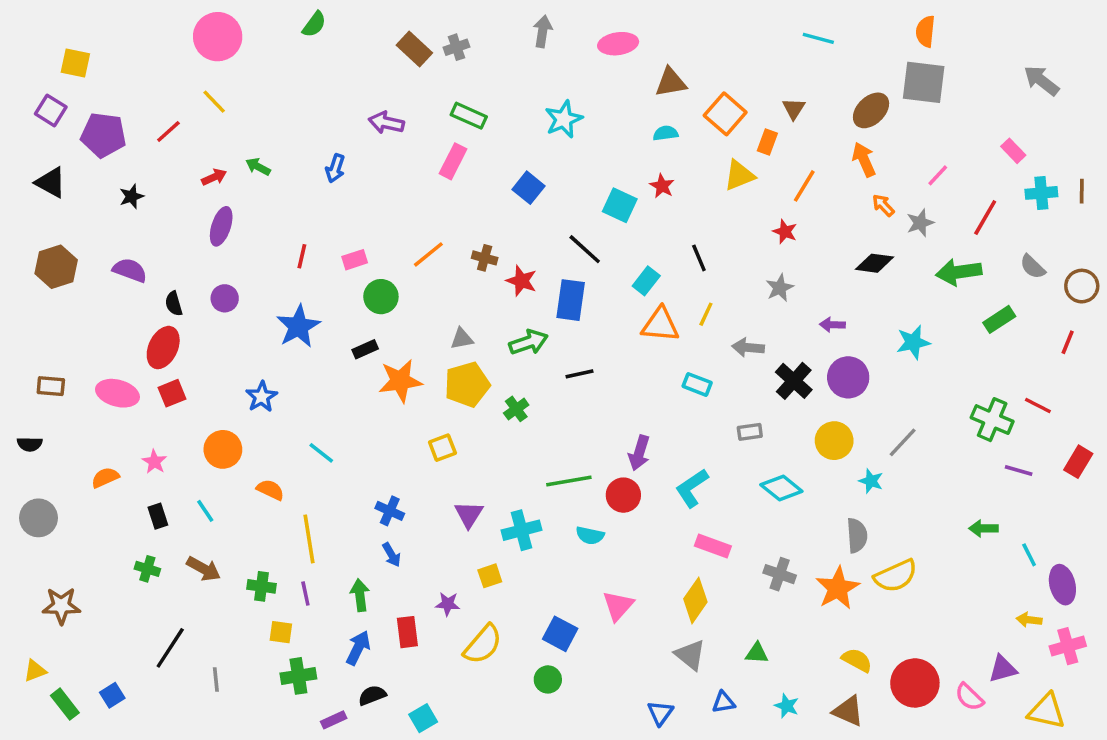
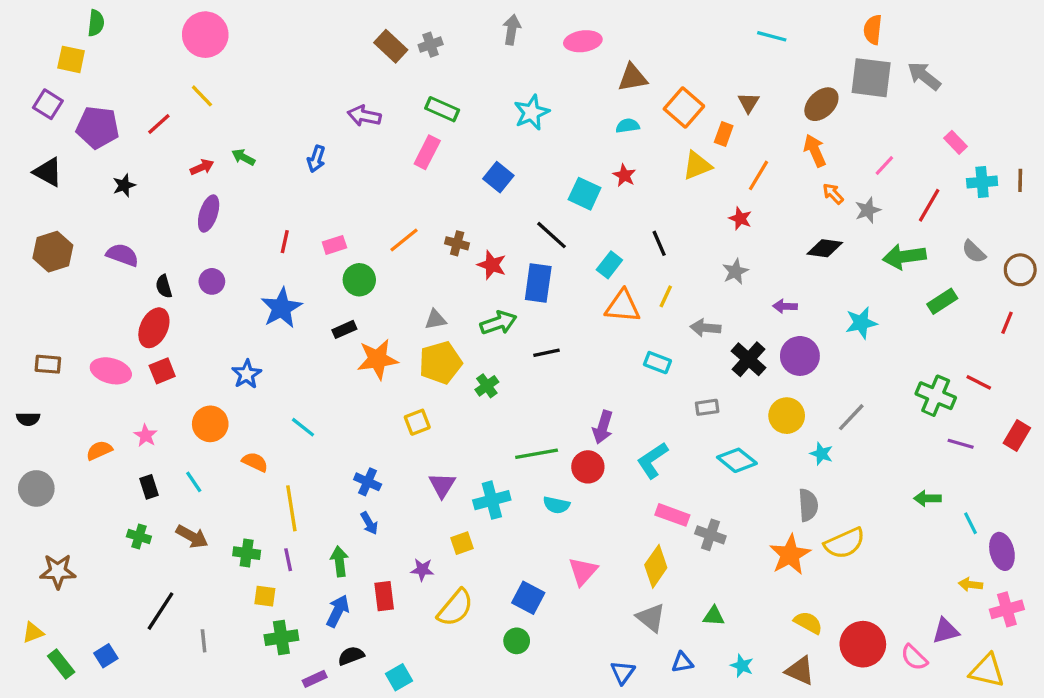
green semicircle: (314, 24) -> (96, 23), moved, turned -30
gray arrow: (1041, 81) -> (924, 76), moved
gray cross: (780, 574) -> (710, 535), moved

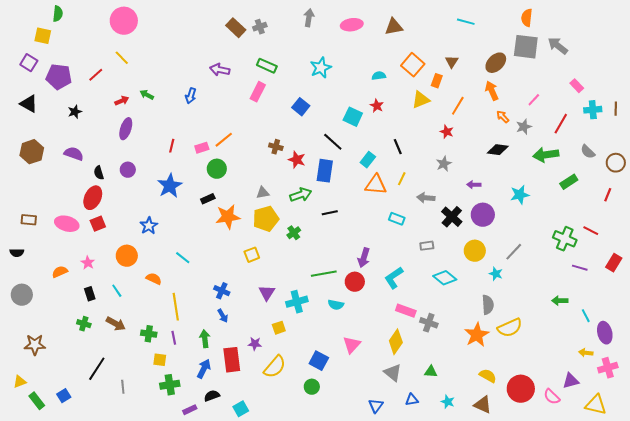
brown triangle: (633, 78) -> (394, 27), moved
orange line: (404, 240) -> (224, 140), moved
red rectangle: (384, 596) -> (232, 360), size x1.4

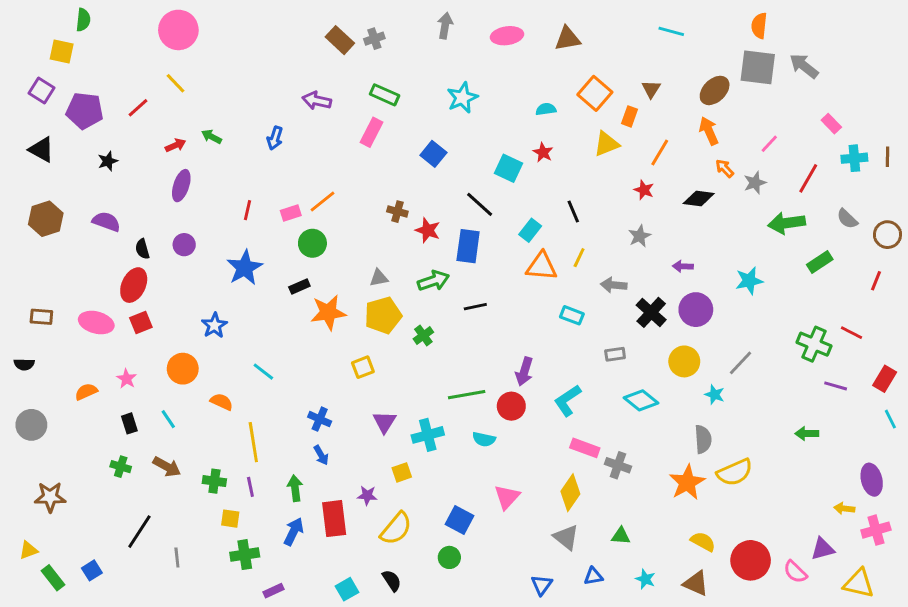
black diamond: (498, 150) -> (699, 199), moved
cyan line: (586, 316) -> (890, 419), moved
black semicircle: (212, 396) -> (392, 581), moved, turned 77

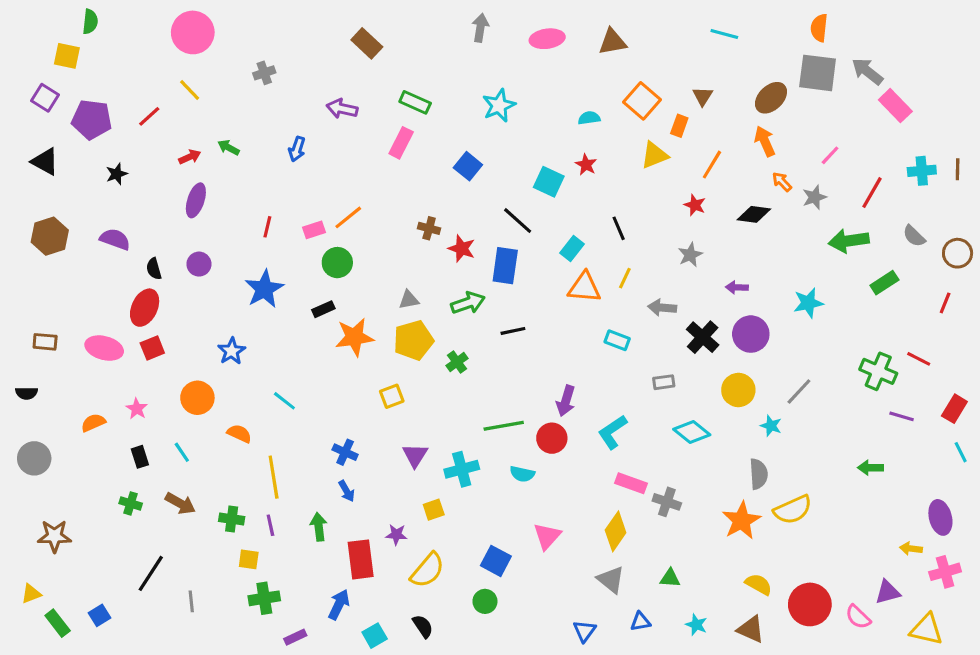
gray cross: (374, 39) -> (264, 73), moved
pink rectangle: (831, 124) -> (895, 106), moved, size x1.5
blue arrow: (294, 532) -> (339, 604), moved

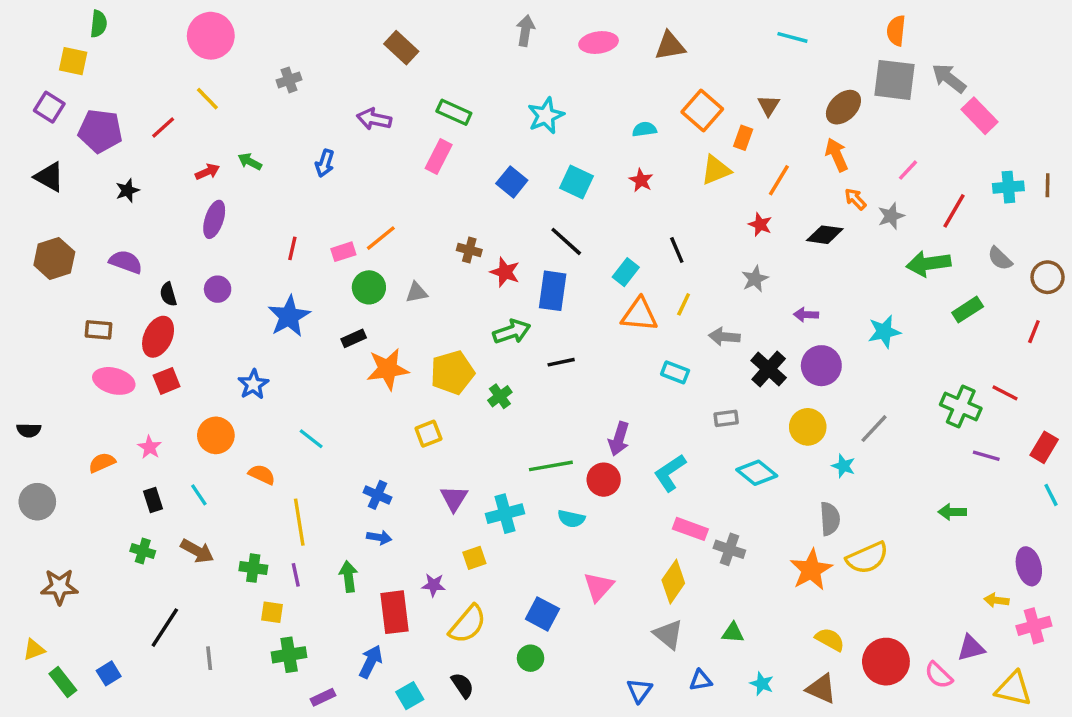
cyan square: (549, 182) -> (576, 182), moved
gray triangle: (409, 300) -> (417, 293), moved
brown rectangle: (45, 342) -> (99, 330), moved
blue arrow: (347, 491) -> (379, 537), turned -50

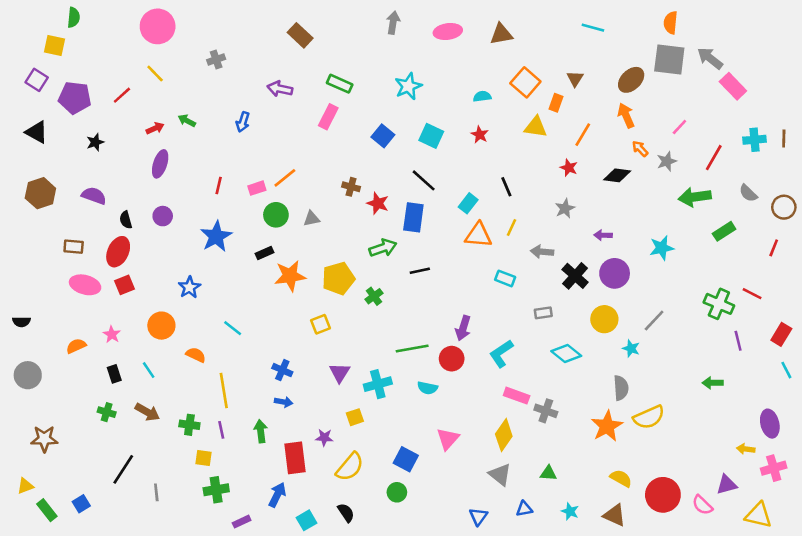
yellow triangle: (716, 170) -> (536, 127), turned 30
purple line: (986, 456) -> (738, 341), turned 60

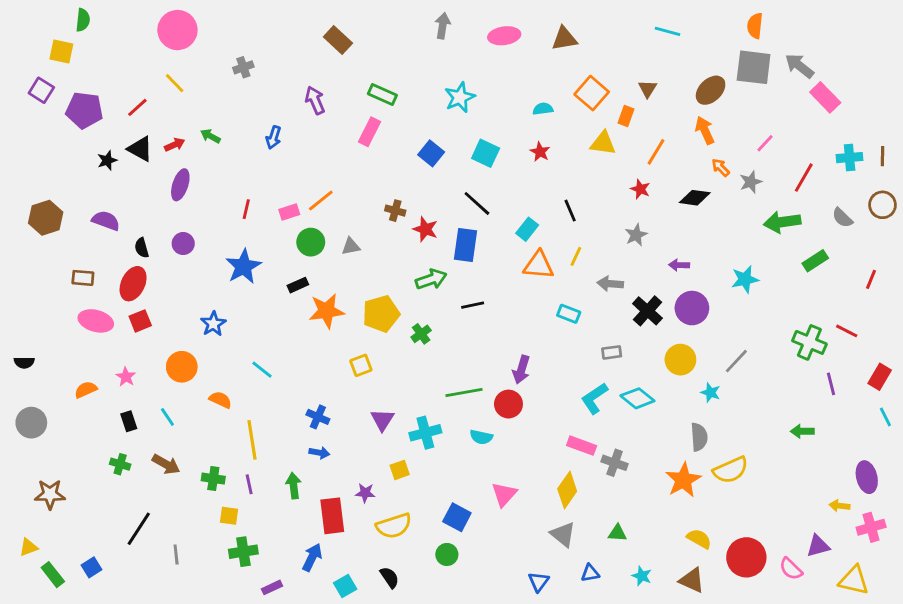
purple arrow: (280, 89) -> (315, 100), turned 55
black triangle: (37, 132) -> (140, 149), moved
brown circle: (784, 207) -> (883, 205), moved
cyan L-shape: (501, 354) -> (594, 398), moved
yellow semicircle: (350, 467) -> (394, 526), turned 32

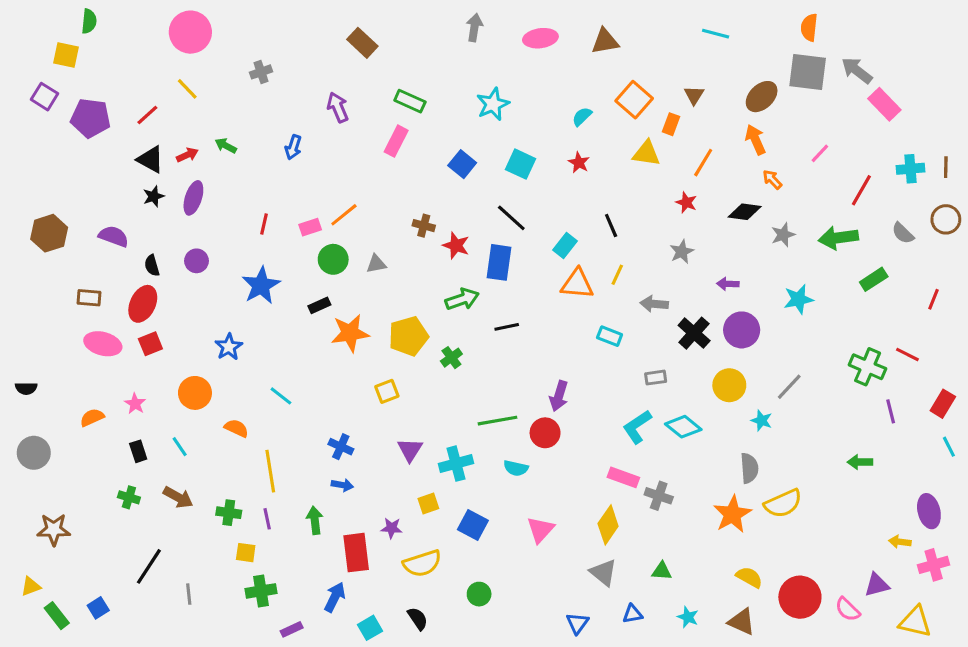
cyan semicircle: (543, 109) -> (582, 117), turned -36
black star: (107, 160) -> (154, 196), moved
gray star: (751, 182) -> (783, 235), moved
blue square: (457, 517) -> (473, 525), moved

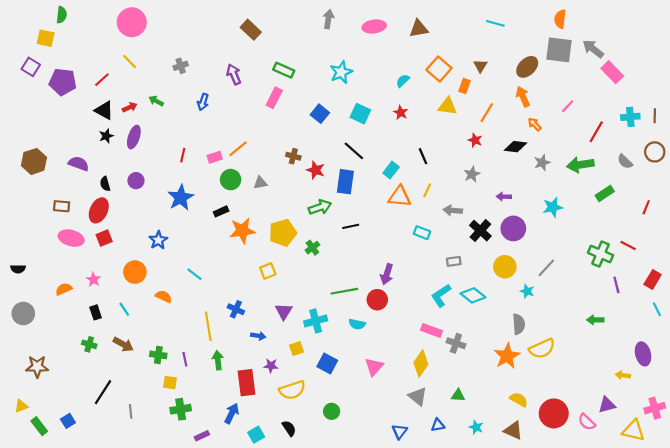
gray cross: (261, 72) -> (181, 66), moved
yellow line: (270, 471) -> (208, 326), moved
blue arrow: (342, 485) -> (258, 336), moved
pink cross: (934, 565) -> (655, 408), moved

